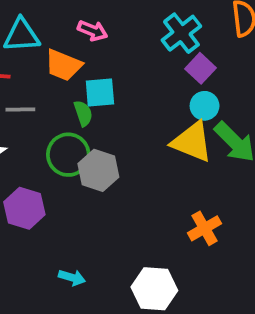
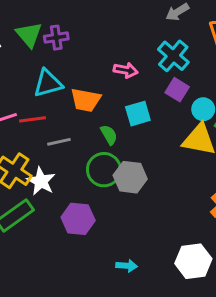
pink arrow: (93, 31) -> (126, 70), moved
purple square: (201, 68) -> (177, 90), moved
cyan square: (100, 93) -> (138, 114), moved

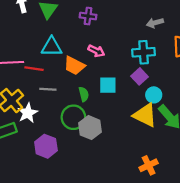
purple cross: (56, 38) -> (88, 16), moved
cyan cross: (173, 56) -> (144, 52), turned 30
pink arrow: (126, 70) -> (96, 51), moved

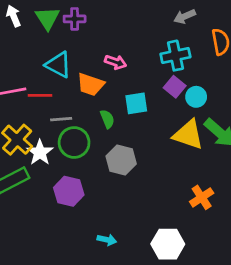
purple cross: (88, 16) -> (75, 19), moved
cyan triangle: (52, 47) -> (58, 65), turned 35
cyan circle: (154, 95) -> (196, 97), moved
green circle: (73, 117) -> (74, 142), moved

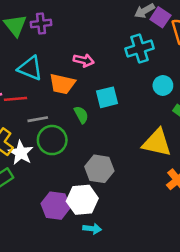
purple square: (175, 87) -> (160, 17), moved
yellow triangle: (188, 135) -> (157, 143), moved
gray hexagon: (121, 160) -> (99, 169), moved
purple hexagon: (69, 191) -> (56, 206), moved
white hexagon: (168, 244) -> (82, 200), moved

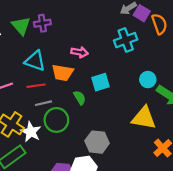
cyan circle: (163, 85) -> (148, 80), moved
red line: (16, 99) -> (36, 86), moved

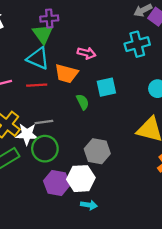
green triangle: (21, 26) -> (43, 34), moved
gray line: (44, 103) -> (44, 122), moved
green circle: (56, 120) -> (45, 149), moved
white star: (31, 132) -> (27, 134), turned -30

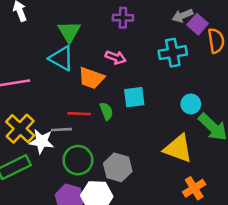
purple cross: (49, 19) -> (123, 18), moved
red line: (37, 85) -> (79, 114), moved
green circle: (45, 149) -> (78, 160), moved

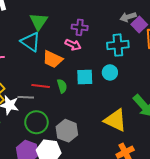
purple cross: (123, 18) -> (80, 27), moved
cyan circle: (191, 104) -> (110, 72), moved

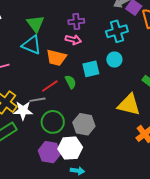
red line: (41, 86) -> (50, 86), turned -30

